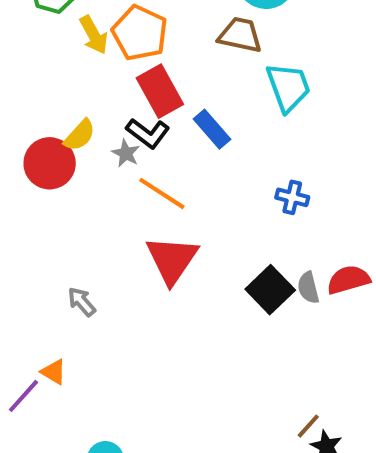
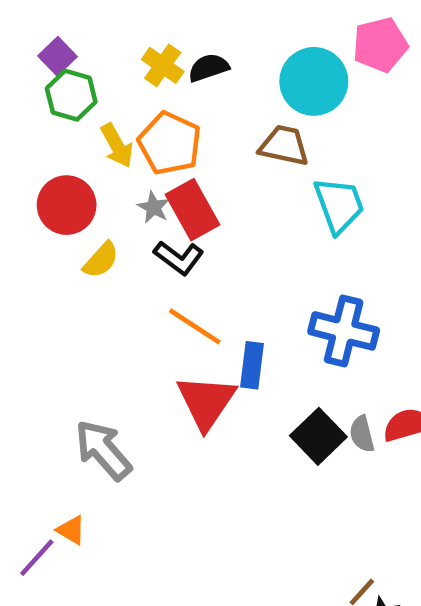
blue rectangle: (212, 129) -> (252, 365), moved, turned 48
gray star: (126, 153) -> (154, 207), moved
red circle: (50, 163) -> (67, 205), moved
blue cross: (292, 197) -> (344, 331), size x1.8
gray arrow: (82, 302) -> (103, 450), size x1.8

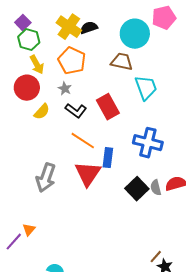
yellow cross: (163, 65) -> (69, 27), size x1.4
yellow arrow: (117, 146) -> (37, 65), moved
red rectangle: (192, 210) -> (108, 107), moved
gray arrow: (103, 450) -> (46, 178), moved, turned -120
orange triangle: (71, 530) -> (29, 230), turned 40

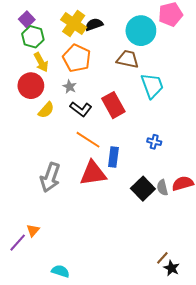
blue cross: (148, 143) -> (154, 142), size x0.5
red triangle: (88, 174) -> (93, 173), turned 48

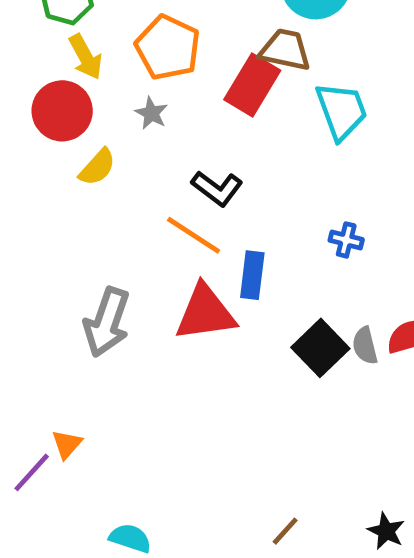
red rectangle: (113, 105) -> (252, 85), moved, turned 60
black L-shape: (81, 109) -> (217, 188), moved
brown line: (162, 258) -> (285, 531), moved

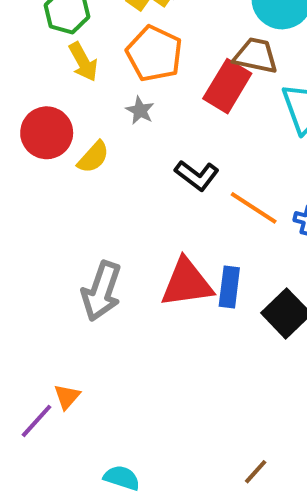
red circle: (62, 111) -> (47, 133), moved
orange line: (194, 235) -> (254, 208), moved
blue rectangle: (252, 275) -> (229, 287), moved

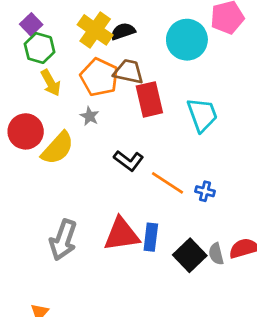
brown trapezoid: (256, 56) -> (129, 72), moved
red rectangle: (227, 86) -> (149, 99), turned -44
yellow semicircle: (93, 157) -> (58, 148), size x1.5

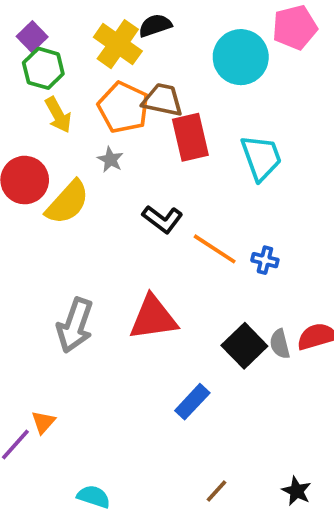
black semicircle: (123, 31) -> (155, 25), moved
blue rectangle: (151, 237) -> (192, 402), moved, turned 36

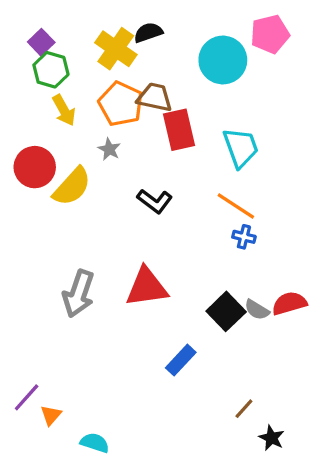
orange line: (215, 249) -> (236, 206), moved
gray semicircle: (280, 344) -> (257, 310), turned -45
orange triangle: (43, 422) -> (51, 415), moved
brown line: (216, 491) -> (244, 409), moved

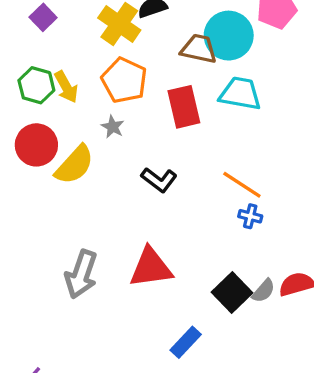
green hexagon: (51, 70) -> (36, 85), moved
brown trapezoid: (155, 97) -> (199, 49), moved
cyan trapezoid: (241, 148) -> (240, 94), moved, turned -60
gray semicircle: (257, 310) -> (263, 291), turned -80

